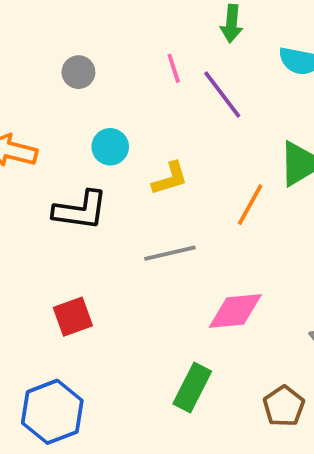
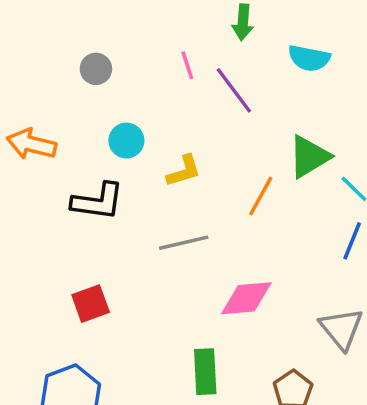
green rectangle: (192, 388) -> (205, 372), turned -30

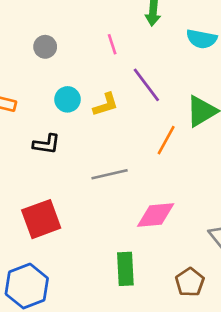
purple line: (234, 90) -> (146, 85), moved
yellow L-shape: (184, 171) -> (106, 105), moved
black L-shape: (98, 201) -> (46, 144), size x0.7
red square: (91, 304) -> (41, 219), size x1.4

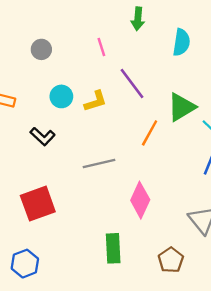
cyan semicircle: (202, 39) -> (181, 42), turned -92
black L-shape: (46, 144) -> (43, 136), turned 35
pink diamond: (156, 215) -> (140, 200), turned -60
blue hexagon: (27, 286) -> (25, 264), size x0.7

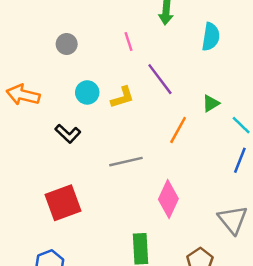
green triangle: (181, 107) -> (211, 103), size x0.6

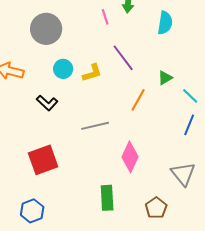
pink line: (128, 42) -> (105, 17), moved
gray circle: (67, 44) -> (46, 29), size x1.8

